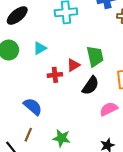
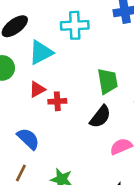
cyan triangle: (40, 48) -> (41, 52), moved, size x1.5
red triangle: (73, 65) -> (37, 89), moved

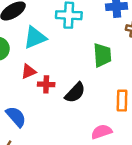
green trapezoid: (108, 81) -> (102, 55), moved
black semicircle: (100, 117) -> (75, 93), moved

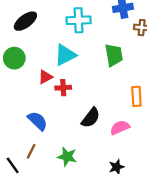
cyan triangle: (35, 38) -> (65, 55), moved
black semicircle: (75, 93) -> (91, 118), moved

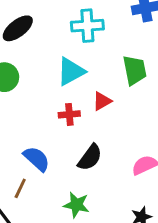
red triangle: (45, 77) -> (102, 101), moved
black semicircle: (91, 118) -> (90, 157), moved
brown line: (31, 151) -> (20, 188), moved

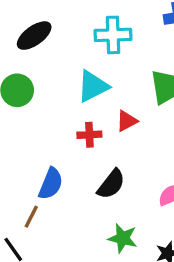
blue semicircle: (37, 159) -> (51, 184), turned 68
green star: (76, 205) -> (123, 238), moved

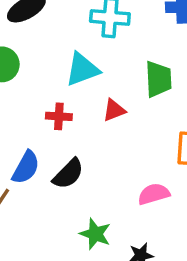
red cross: (89, 135) -> (59, 116), moved
black semicircle: (111, 184) -> (68, 174), moved

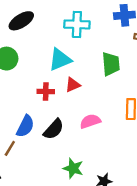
red triangle: (114, 110) -> (73, 85), moved
pink semicircle: (154, 194) -> (90, 121), moved

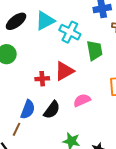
cyan cross: (77, 24) -> (70, 32), moved, turned 30
cyan triangle: (60, 60) -> (45, 21), moved
red triangle: (73, 85) -> (64, 71), size x1.5

